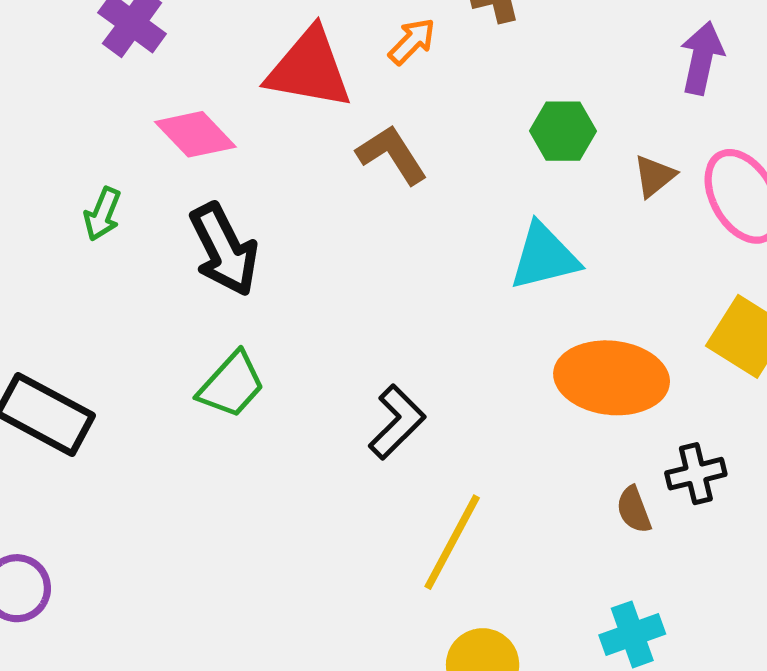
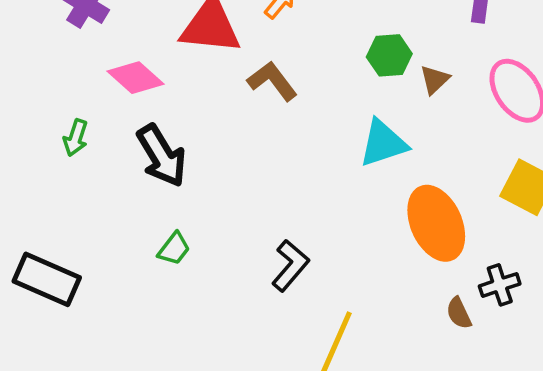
brown triangle: (654, 176) -> (435, 80), moved
orange ellipse: (612, 378) -> (436, 223), turned 64
green trapezoid: (231, 385) -> (174, 249), size x0.7

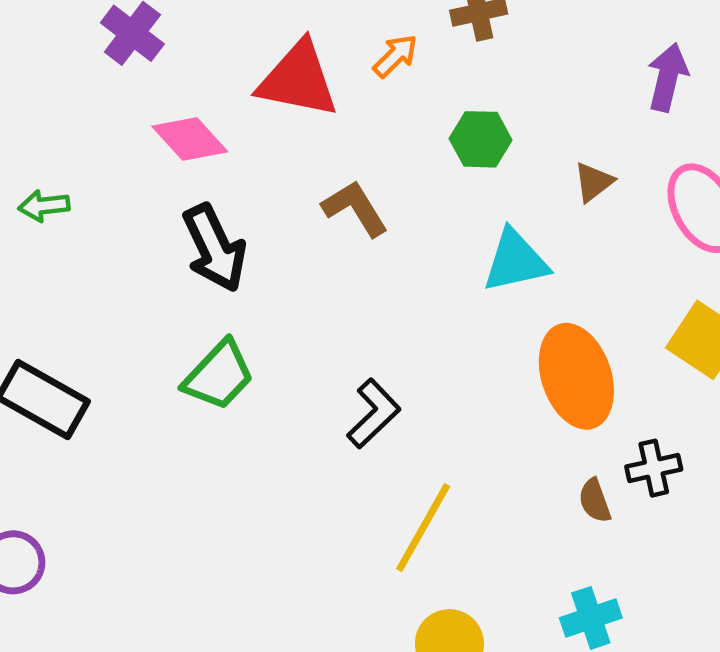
green hexagon: (389, 55) -> (481, 139), moved
brown L-shape: (272, 81) -> (355, 208), moved
green arrow: (76, 138) -> (44, 206), moved, turned 60
green trapezoid: (174, 249) -> (219, 375), size x1.6

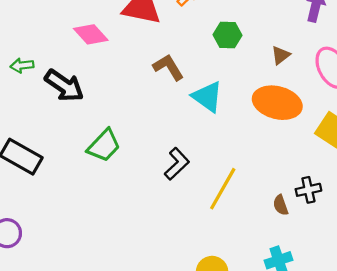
black arrow: (215, 248) -> (64, 86), moved, turned -30
cyan triangle: (515, 261) -> (207, 97), moved, turned 48
orange ellipse: (576, 376) -> (277, 103), moved, turned -57
yellow line: (423, 528) -> (223, 189), moved

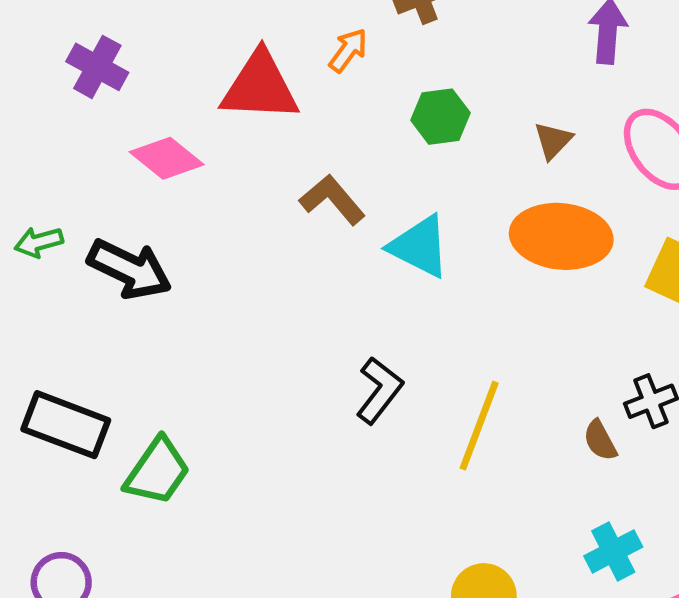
green trapezoid: (104, 146) -> (157, 471), moved

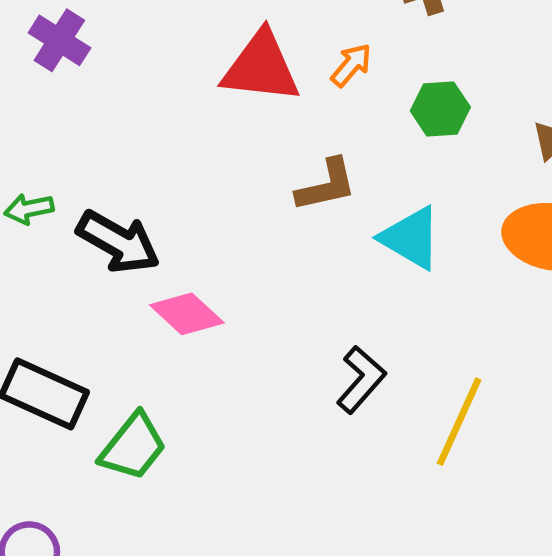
orange arrow: (348, 50) -> (351, 65), moved
purple cross: (97, 67) -> (59, 40), moved
pink diamond: (167, 158) -> (187, 314), moved
brown L-shape: (332, 200) -> (326, 185), turned 114

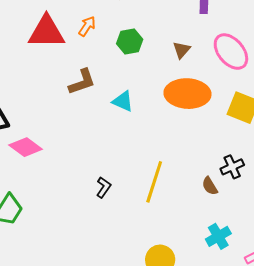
cyan triangle: (411, 238) -> (123, 101), size x0.7
black L-shape: (361, 380) -> (103, 187), moved, size x0.7

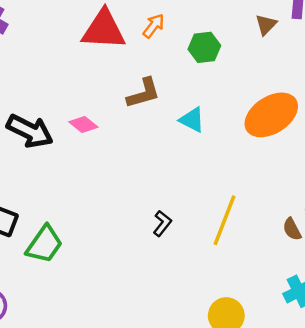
brown triangle: (182, 50) -> (266, 25), moved
orange ellipse: (187, 94) -> (271, 115), turned -39
pink diamond: (26, 147) -> (83, 125), moved, size x0.7

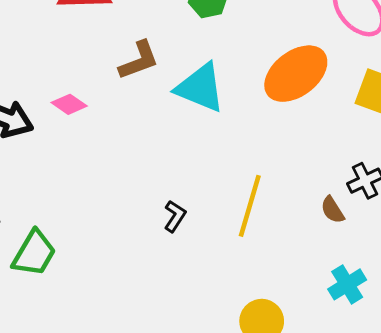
cyan triangle: (192, 120) -> (200, 88), size x1.6

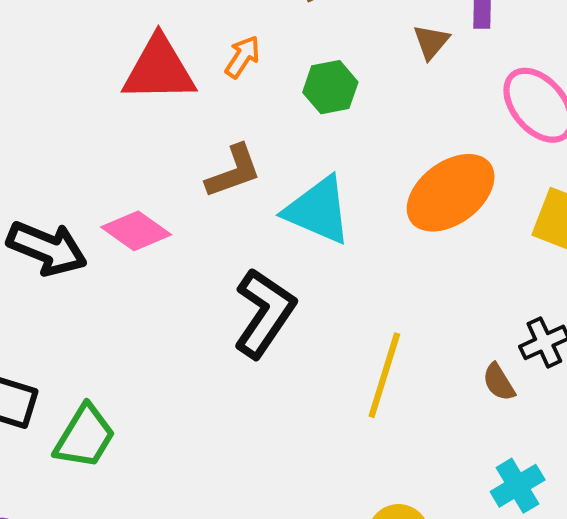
pink diamond: (69, 104) -> (136, 231), size x1.4
black L-shape: (175, 216) -> (264, 313), moved, size x2.0

